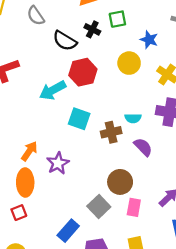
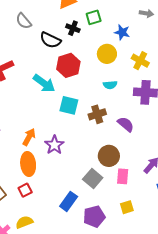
cyan arrow: (53, 90) -> (44, 83), turned -110
cyan semicircle: (133, 118) -> (110, 85), moved

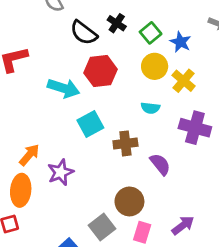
green square: (94, 17) -> (151, 33), moved, turned -35
yellow cross: (140, 61) -> (184, 81), moved
cyan arrow: (44, 83) -> (64, 88), turned -30
cyan square: (69, 105) -> (90, 124), turned 36

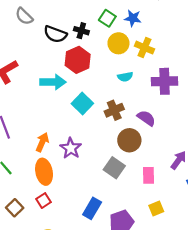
black cross: (117, 23) -> (81, 31), moved
brown circle: (129, 201) -> (129, 140), moved
gray square: (102, 227) -> (114, 168), moved

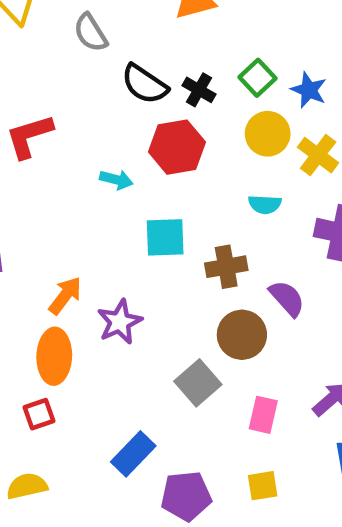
cyan arrow: (53, 82) -> (116, 180), size x0.6
cyan square: (82, 103) -> (165, 237), turned 30

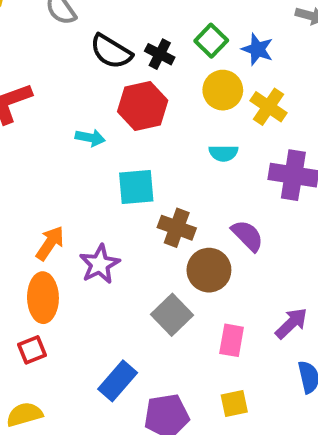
brown cross: (226, 267) -> (177, 228), moved, turned 33

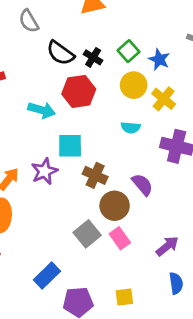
cyan arrow: (90, 138) -> (42, 110), size x1.4
purple star: (100, 264) -> (44, 171), moved
pink rectangle: (232, 340) -> (120, 238), moved, turned -50

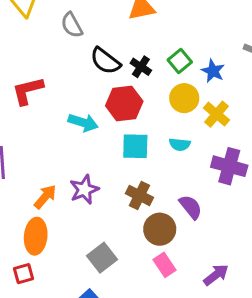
cyan square: (70, 146) -> (135, 146), moved
gray square: (87, 234) -> (102, 258), moved

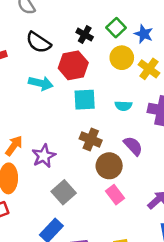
black semicircle: (105, 61) -> (38, 42), moved
cyan semicircle: (180, 144) -> (123, 106), moved
purple star: (84, 190) -> (44, 156), moved

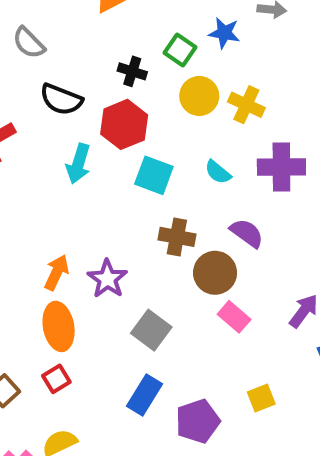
blue star: (144, 34) -> (224, 33), moved
cyan arrow: (41, 83) -> (78, 164), turned 105
cyan square: (85, 100) -> (154, 175), turned 35
cyan semicircle: (123, 106) -> (218, 172), turned 49

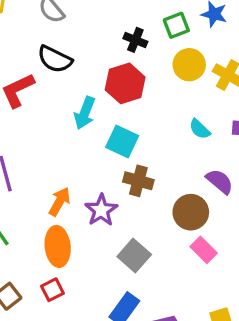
green square: (180, 50) -> (176, 25), turned 30
black semicircle: (61, 99) -> (55, 59), moved
cyan square: (154, 175) -> (122, 142), moved
brown cross: (177, 237) -> (138, 181), moved

